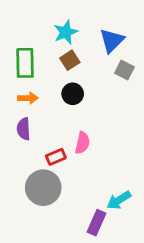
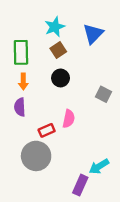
gray square: (124, 70) -> (104, 94), moved
orange arrow: (28, 98) -> (23, 81), turned 91

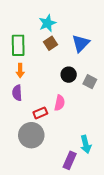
blue triangle: (93, 34) -> (81, 43), moved
black circle: (61, 78) -> (69, 75), moved
cyan arrow: (99, 166) -> (86, 144), turned -72

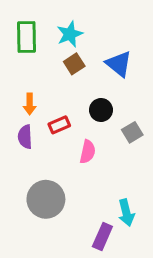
blue triangle: (81, 43) -> (119, 64), turned -36
green rectangle: (18, 45) -> (27, 37), moved
gray square: (90, 82) -> (132, 132), moved, turned 32
red rectangle: (40, 113) -> (59, 125), moved

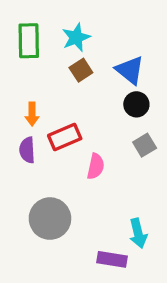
black circle: (101, 110) -> (136, 104), moved
red rectangle: (59, 125) -> (65, 137), size x1.4
purple rectangle: (102, 236) -> (112, 259), turned 75

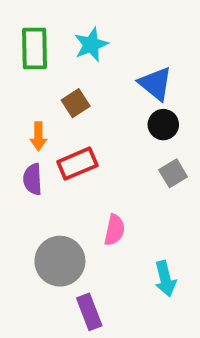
brown square: (81, 70) -> (76, 103), moved
pink semicircle: (96, 166) -> (115, 230), moved
purple rectangle: (112, 259) -> (89, 312), moved, turned 60

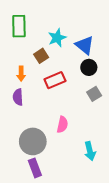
cyan star: (91, 45) -> (57, 38), moved
red rectangle: (77, 164) -> (55, 80), moved
purple rectangle: (89, 312) -> (35, 168), moved

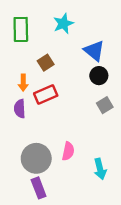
cyan star: (57, 38) -> (63, 24), moved
red rectangle: (55, 80) -> (46, 94), moved
pink semicircle: (62, 125) -> (68, 151), moved

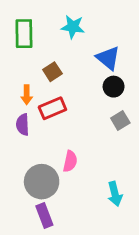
cyan star: (63, 24) -> (73, 27), turned 30
pink semicircle: (68, 151) -> (70, 161), moved

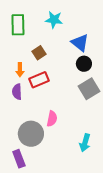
gray square: (120, 121) -> (89, 89), size x1.5
cyan arrow: (115, 194) -> (85, 143), turned 30
purple rectangle: (44, 216) -> (19, 159), moved

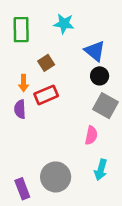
gray square: (89, 89) -> (106, 106), turned -30
pink semicircle: (52, 119) -> (91, 135), moved
gray circle: (31, 134) -> (56, 177), moved

